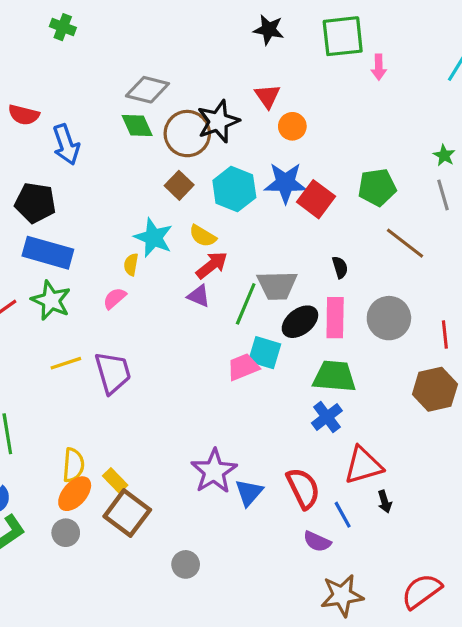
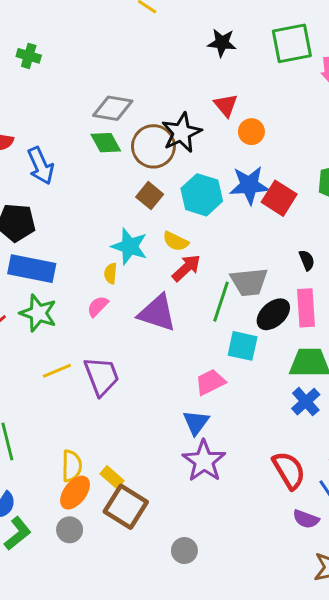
purple triangle: (199, 296) -> (157, 313), moved, size x1.8
pink trapezoid: (243, 367) -> (210, 382), moved
blue triangle: (249, 493) -> (196, 422), moved

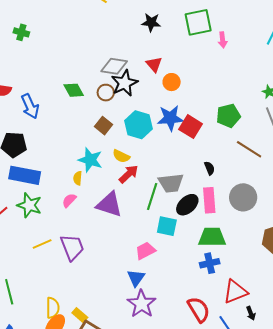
gray diamond: (113, 108) -> (114, 66), moved
brown circle: (153, 146) -> (106, 93), size x0.6
blue cross: (306, 402) -> (210, 263), turned 30

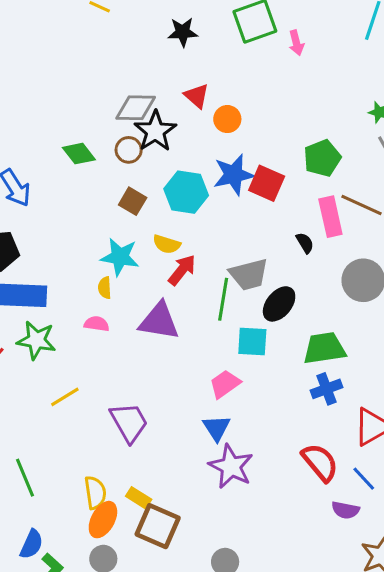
pink semicircle: (69, 200) -> (97, 324), turned 63
pink rectangle: (209, 200) -> (330, 217), moved
purple trapezoid: (72, 247) -> (129, 422), moved

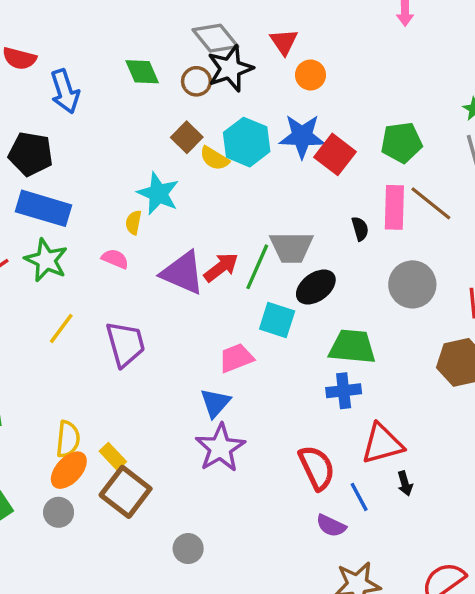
gray diamond: (136, 108) -> (215, 38), turned 36
yellow semicircle: (167, 244) -> (214, 158), moved
red arrow: (182, 270) -> (221, 267), moved
yellow line: (65, 397) -> (61, 328), turned -36
purple trapezoid: (129, 422) -> (125, 344), moved

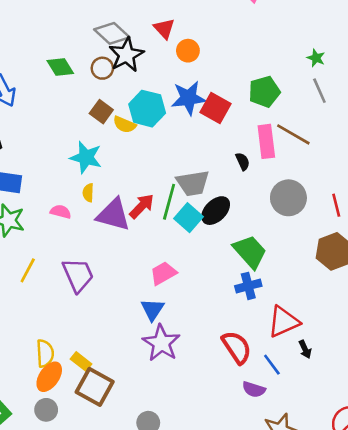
yellow semicircle: (133, 222) -> (88, 193), moved
cyan square: (277, 320) -> (189, 218), moved, turned 32
green trapezoid: (352, 347) -> (250, 252), turned 51

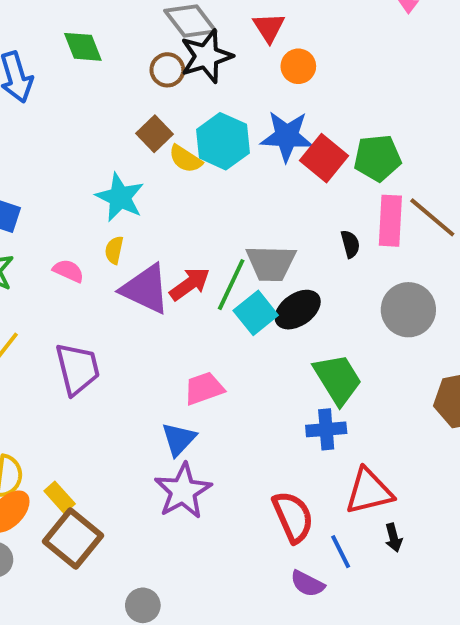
green diamond: (60, 67) -> (83, 47), moved
green pentagon: (264, 92) -> (377, 158), moved

